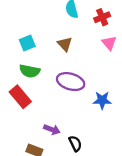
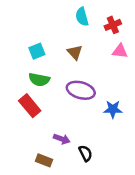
pink triangle: (109, 43) -> (120, 51), turned -42

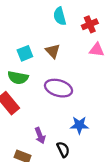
cyan square: (37, 51) -> (25, 53), moved
blue star: (113, 109) -> (79, 125), moved
purple arrow: (62, 139) -> (40, 136), turned 49

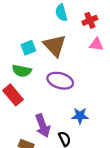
brown triangle: (53, 51) -> (55, 46), size x1.6
purple arrow: (40, 136) -> (43, 126), size x1.5

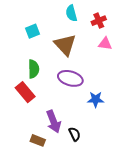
cyan square: (28, 48) -> (33, 31), moved
green semicircle: (22, 71) -> (34, 69), turned -102
blue star: (80, 116) -> (96, 99), moved

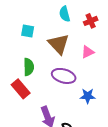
cyan square: (33, 31) -> (28, 31), turned 32
pink triangle: (105, 44) -> (88, 52), moved, turned -32

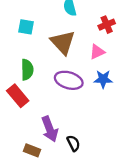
red cross: (91, 21) -> (107, 25), moved
blue star: (88, 96) -> (103, 79), moved

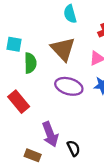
cyan square: (26, 27) -> (14, 44), moved
green semicircle: (27, 70) -> (30, 63), moved

